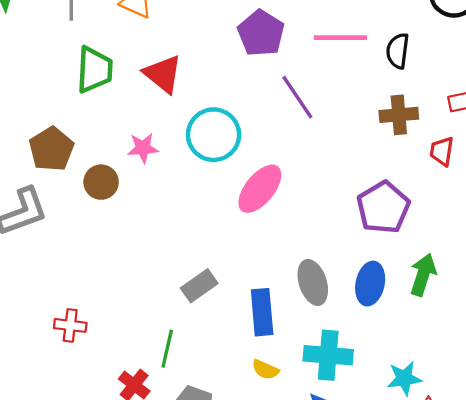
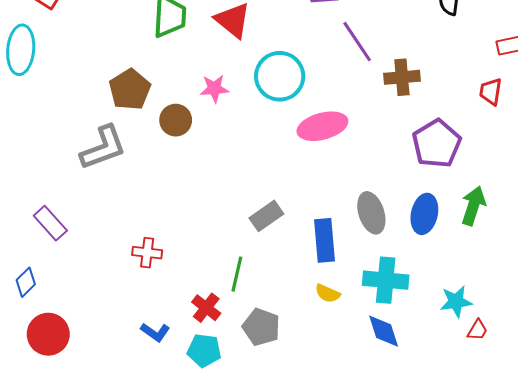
brown cross: (399, 115) -> (402, 77), moved
pink ellipse: (260, 189) -> (322, 126), turned 36

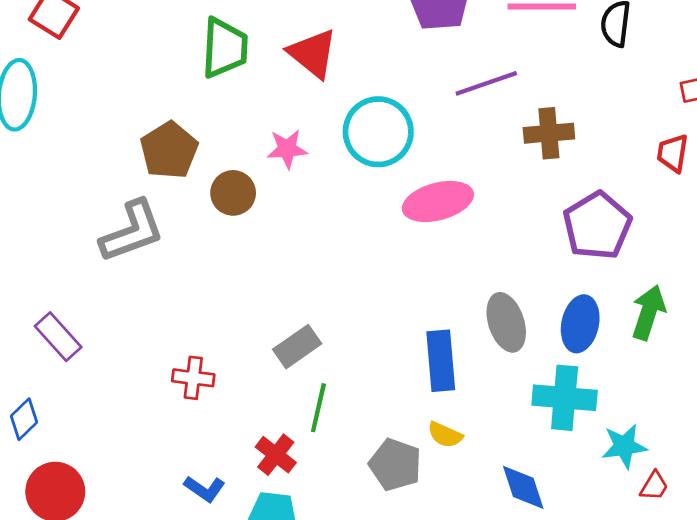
purple line: (357, 42) -> (486, 83), turned -75
gray rectangle: (266, 216) -> (297, 347), moved
cyan cross: (386, 280) -> (565, 398), moved
gray pentagon: (261, 327) -> (395, 465), moved

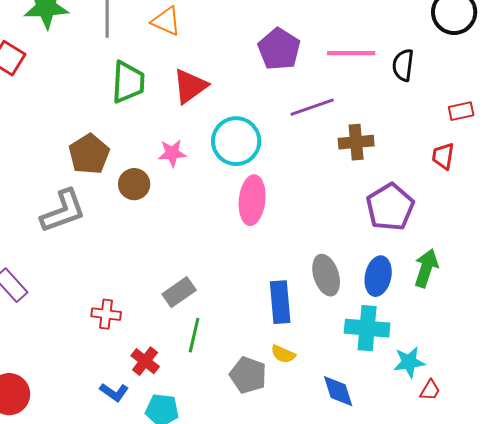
red triangle: (313, 54) -> (190, 86), turned 45
pink ellipse: (438, 201) -> (252, 200), moved, turned -69
red cross: (276, 455) -> (145, 361), moved

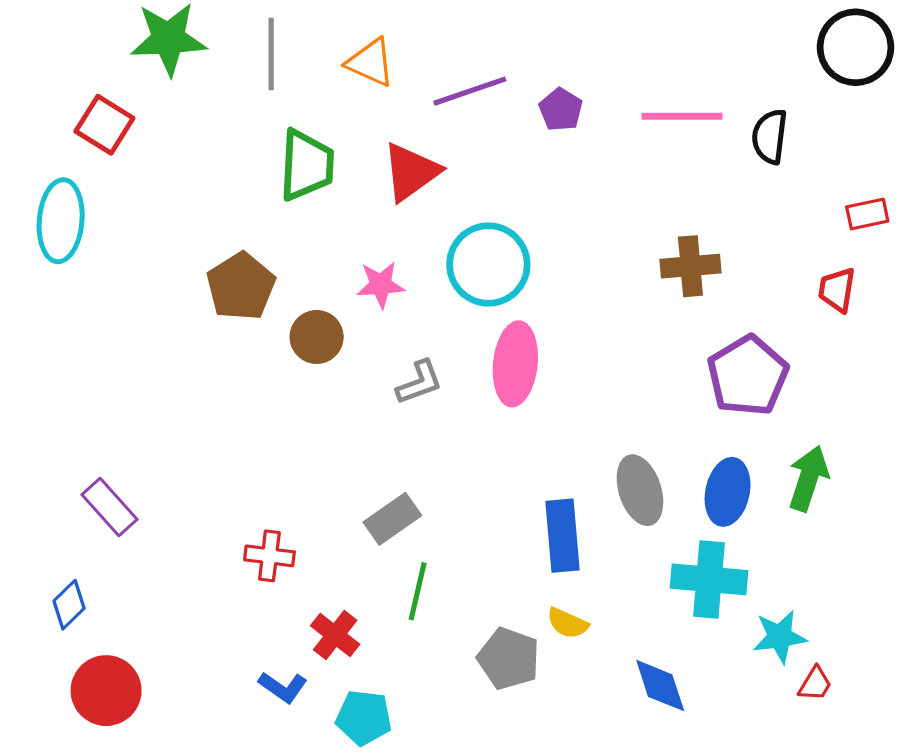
purple pentagon: (279, 49) -> (561, 110), size x0.6
purple line: (312, 107) -> (470, 91), moved
gray L-shape: (63, 211) -> (419, 382), moved, size x0.6

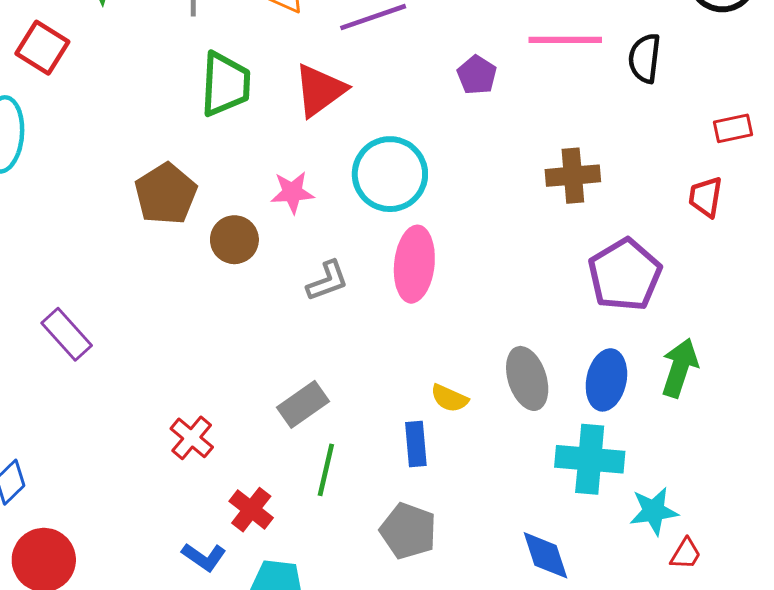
purple pentagon: (561, 110) -> (477, 75), moved
purple rectangle: (109, 507) -> (67, 334), moved
blue rectangle: (562, 536) -> (416, 444), moved, size x0.7
red cross: (269, 556) -> (192, 438), turned 33
yellow semicircle: (568, 623) -> (449, 398), moved

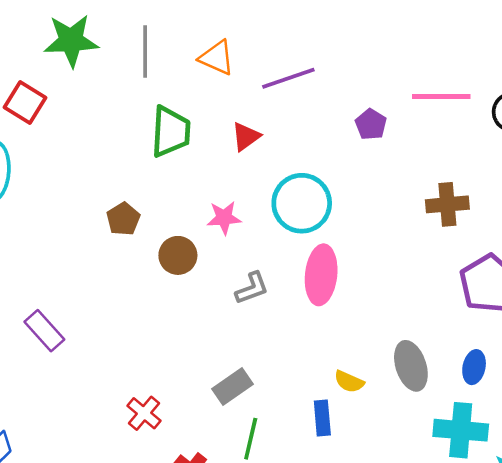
red triangle: (320, 90) -> (246, 136), size x0.7
brown pentagon: (166, 194) -> (123, 219), size x0.7
blue ellipse: (606, 380) -> (474, 367), size x0.7

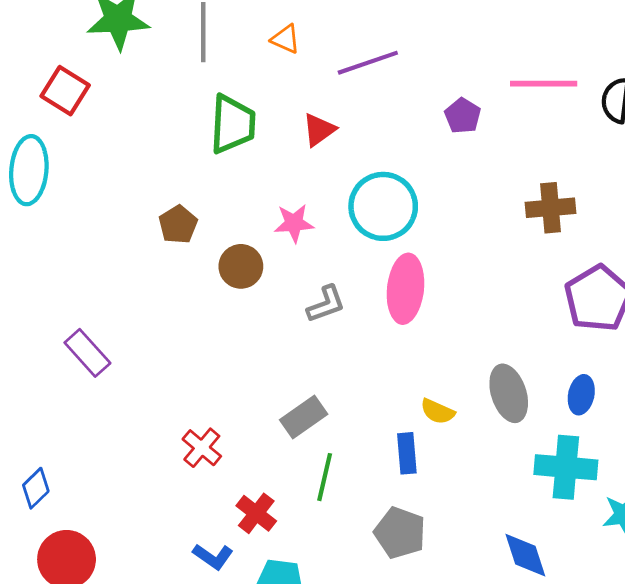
orange triangle: (217, 58) -> (286, 39), size x0.7

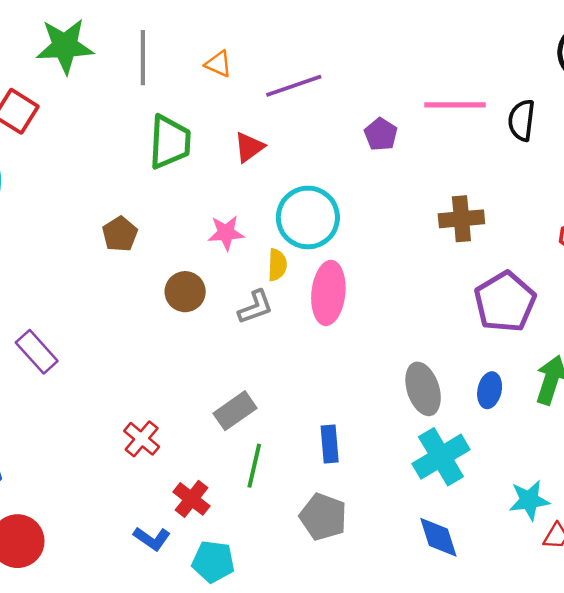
brown circle: (241, 266) -> (185, 292), moved
yellow semicircle: (438, 411) -> (277, 265), moved, turned -112
cyan cross: (566, 467) -> (441, 457), moved, turned -36

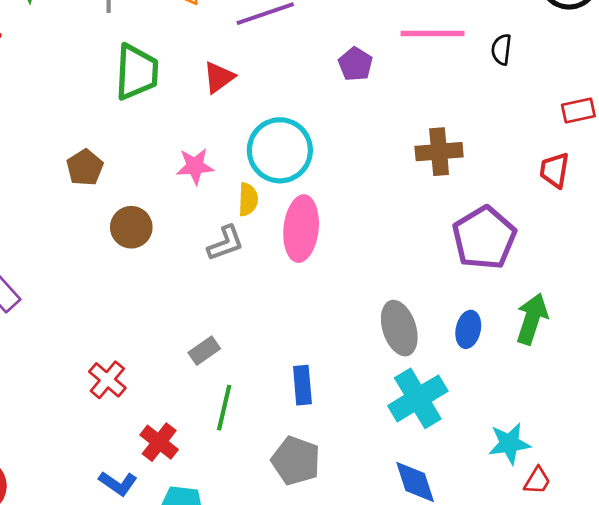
black semicircle: (522, 120) -> (501, 49), size x0.7
brown circle: (185, 292) -> (131, 227), moved
gray rectangle: (235, 411) -> (204, 351), size x0.7

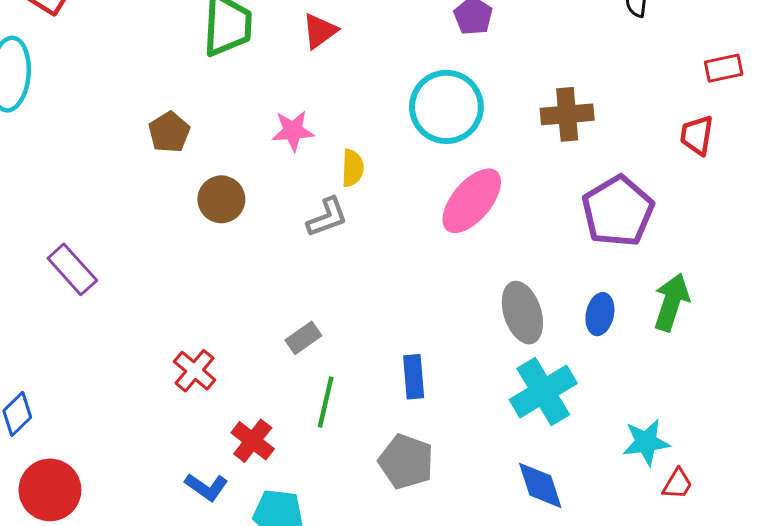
cyan circle: (280, 150) -> (446, 107), moved
pink ellipse: (301, 229) -> (472, 201), moved, turned 34

